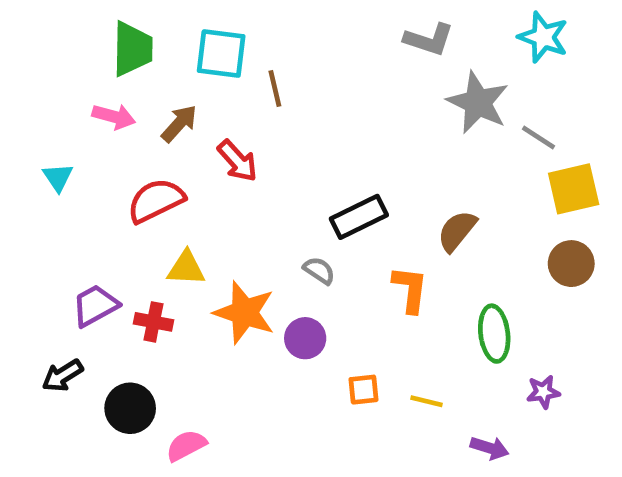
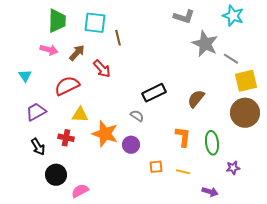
brown circle: (571, 264) -> (245, 113), size x1.5
orange L-shape: (410, 289) -> (183, 137), moved
purple trapezoid: (95, 306) -> (36, 112), moved
black arrow: (62, 376) -> (38, 147), moved, turned -90

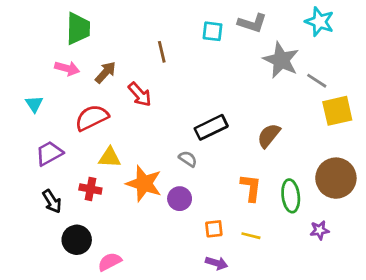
cyan square: (95, 23) -> (212, 31), moved, size x0.7
brown circle: (245, 113) -> (336, 178), moved
purple arrow: (210, 192) -> (217, 263), moved

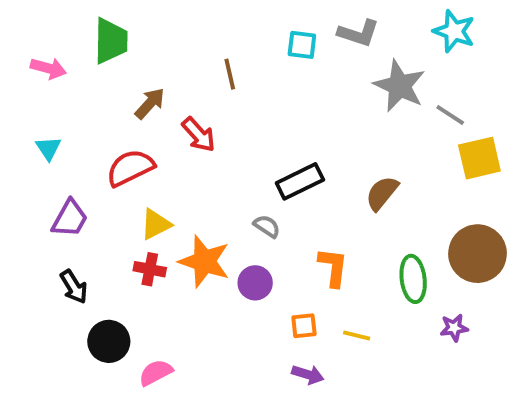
pink arrow: (67, 68) -> (48, 68), moved
purple trapezoid: (49, 153) -> (70, 218), turned 148
yellow triangle: (110, 157) -> (156, 224), turned -30
orange L-shape: (251, 188) -> (333, 267), moved
red cross: (90, 189) -> (150, 269), moved

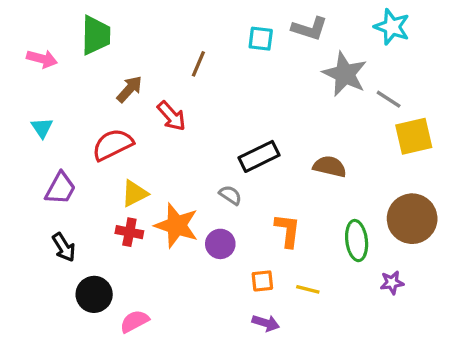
brown line: (230, 74) -> (198, 64), turned 36
brown semicircle: (382, 193) -> (330, 166), turned 64

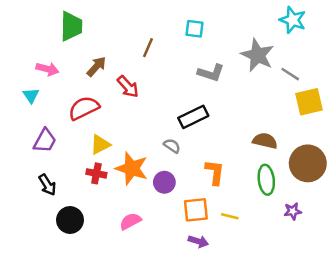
gray L-shape: (309, 29) -> (211, 73), moved
pink arrow: (42, 59) -> (47, 69), moved
brown semicircle: (330, 166) -> (265, 141), moved
orange square: (262, 281) -> (196, 210), size x1.5
pink semicircle: (134, 321) -> (130, 221), moved

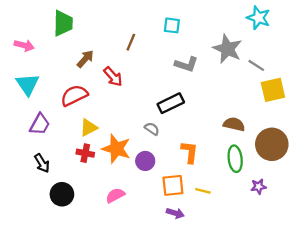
pink arrow: (47, 69) -> (24, 45), moved
cyan triangle: (31, 95) -> (28, 84), size x1.6

